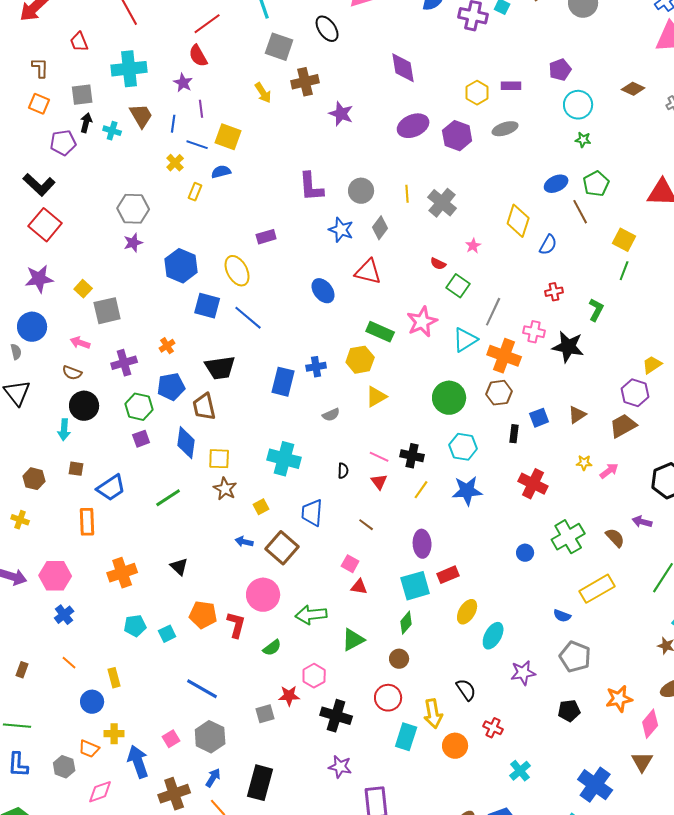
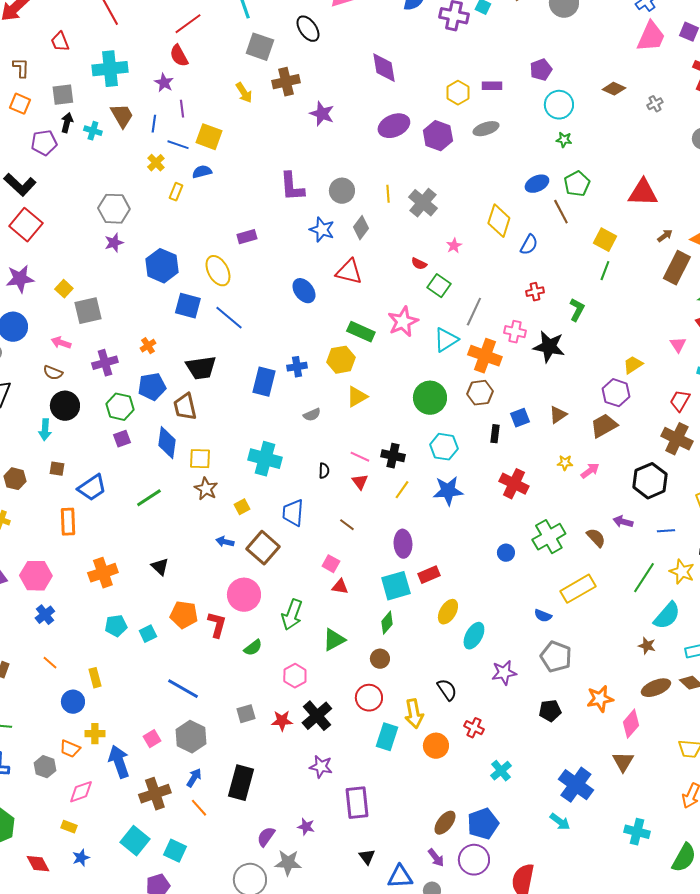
green arrow: (311, 615) -> (292, 615), turned -64
red star: (289, 696) -> (282, 721), moved
black cross: (336, 716) -> (317, 716), turned 32

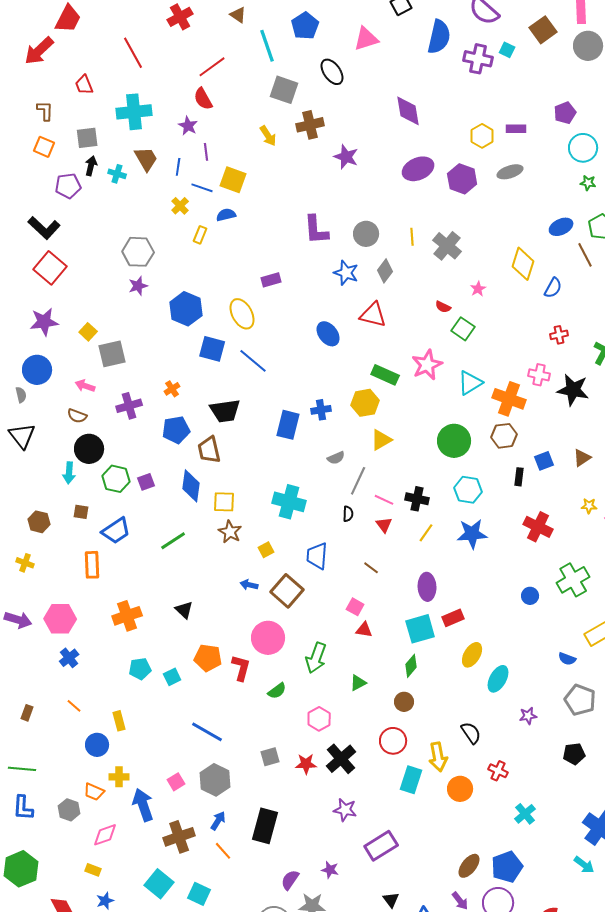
gray line: (474, 312) -> (358, 481), moved
green hexagon: (120, 407) -> (116, 479), moved
green triangle: (334, 640) -> (358, 683), size x0.7
purple star: (504, 673) -> (528, 716), size x0.7
purple rectangle: (357, 803) -> (381, 846), turned 64

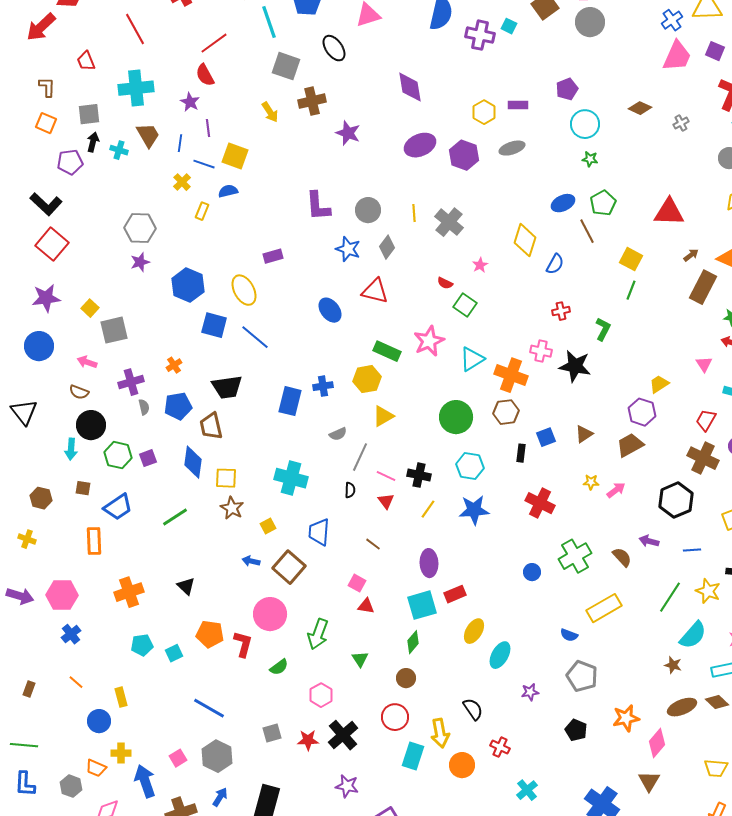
gray semicircle: (21, 395) -> (144, 407), moved
green triangle: (358, 683) -> (360, 659), turned -36
black pentagon: (574, 754) -> (576, 730), turned 30

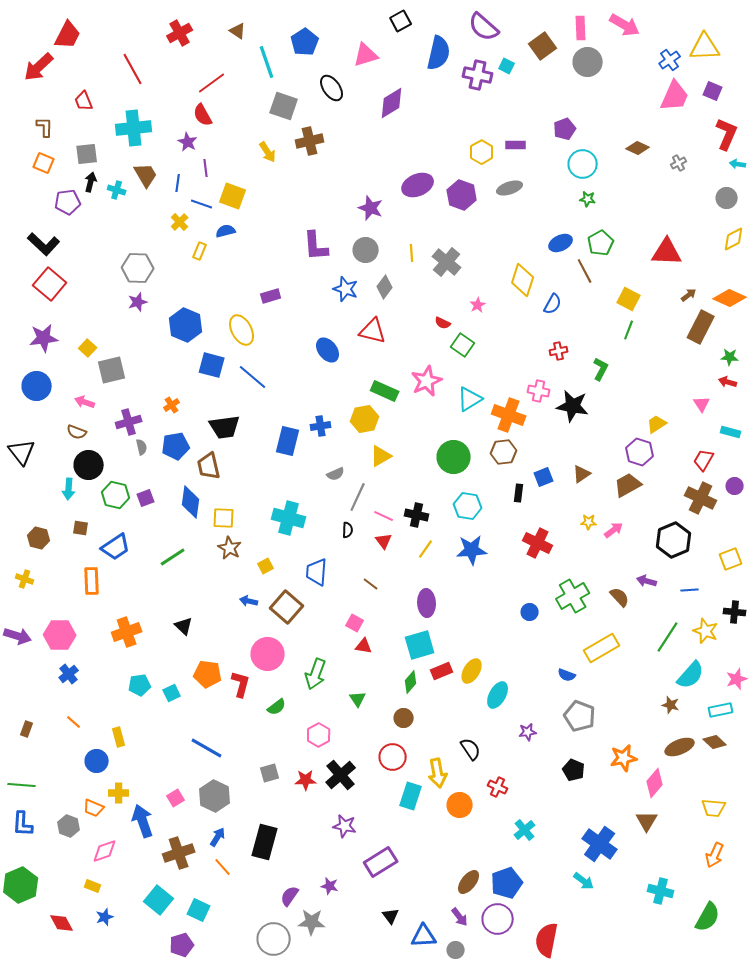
purple diamond: (410, 87) -> (392, 103), moved, turned 68
purple star: (348, 133) -> (371, 208), moved
red rectangle: (455, 594) -> (442, 671), moved

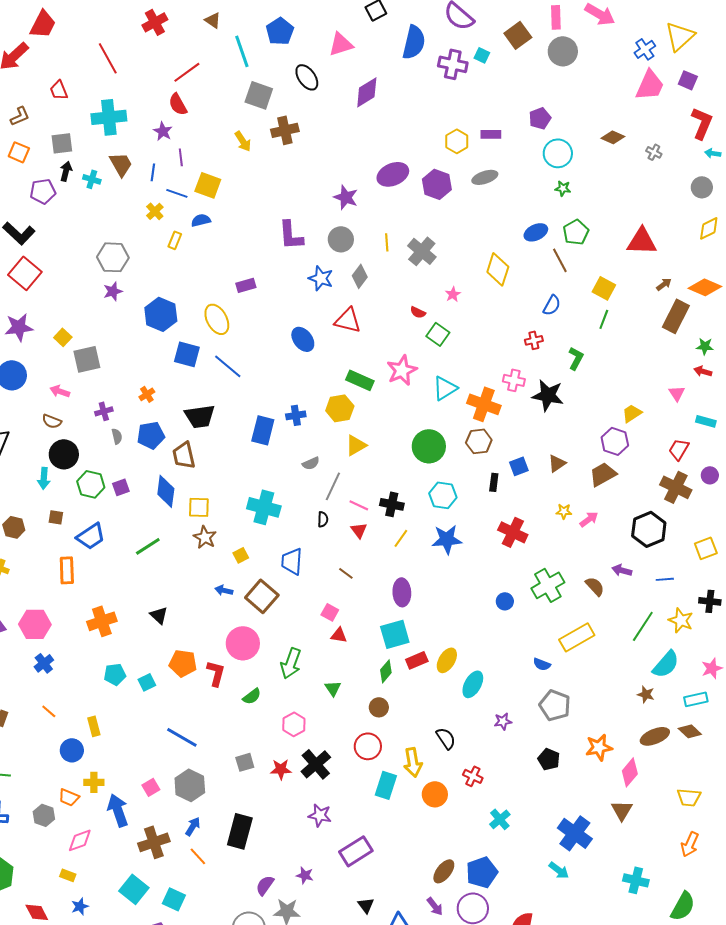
yellow triangle: (705, 47) -> (680, 36), turned -40
brown L-shape: (45, 127) -> (20, 116), turned 65
gray cross: (679, 163) -> (654, 152), turned -35
blue semicircle: (553, 304) -> (552, 305), moved
purple cross: (129, 422) -> (104, 411), size x0.7

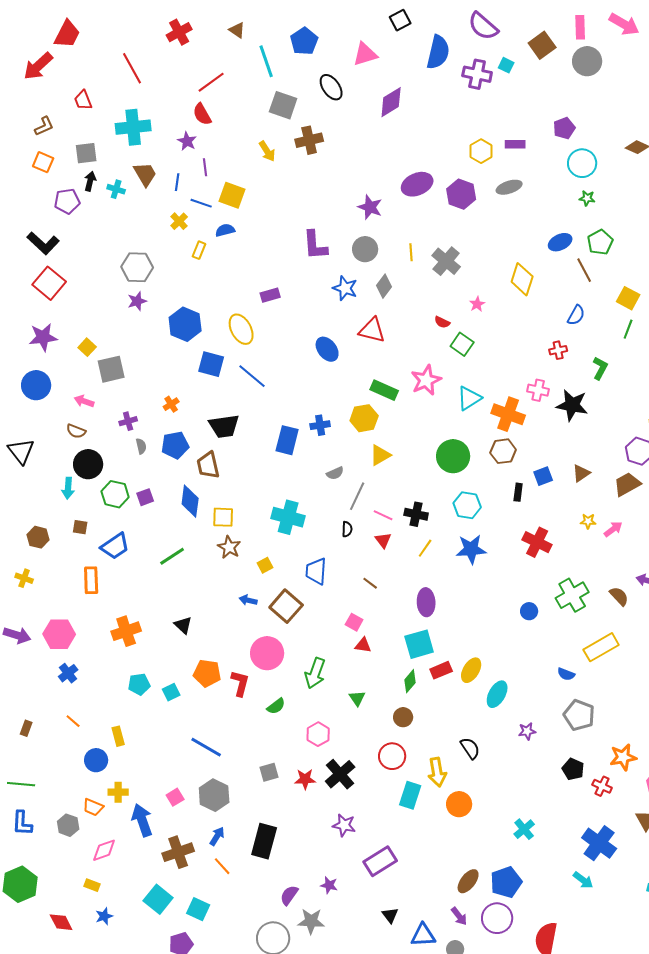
red cross: (473, 776) -> (602, 786), moved

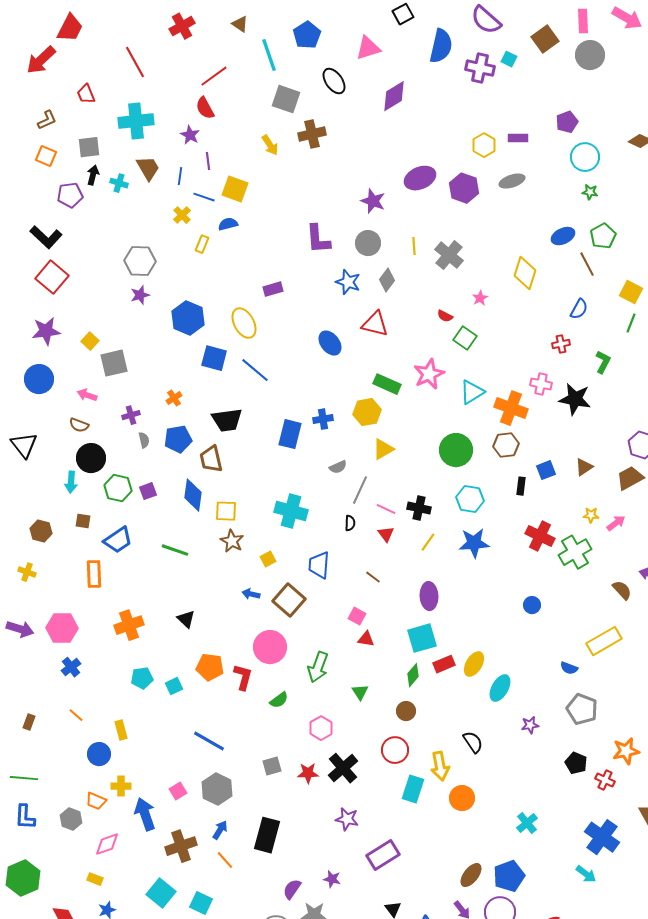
green line: (172, 556) -> (175, 550), turned 52
green cross: (572, 595) -> (575, 552), moved

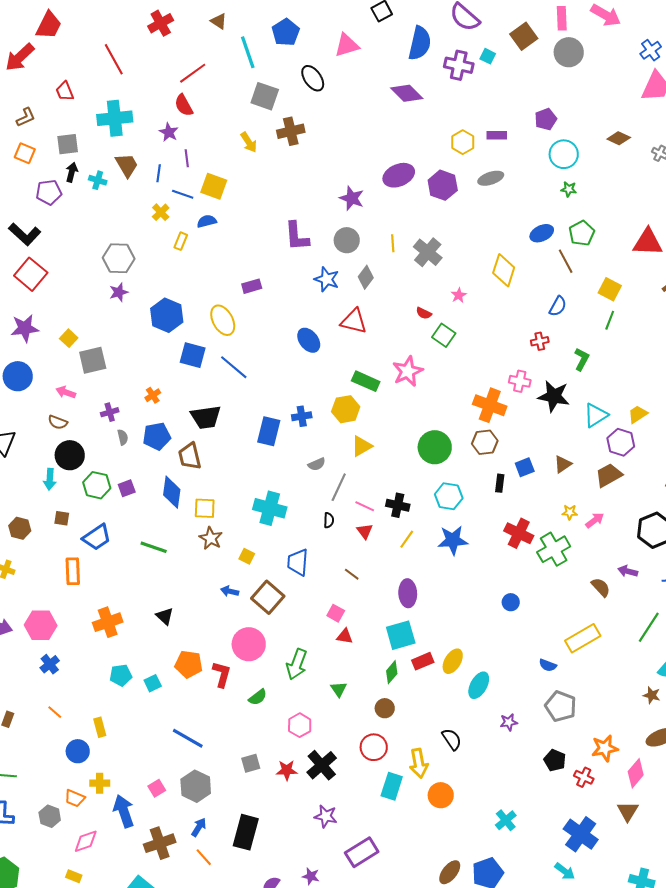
purple diamond: (394, 96) -> (407, 93), moved, turned 76
cyan triangle: (472, 392) -> (596, 415), moved
yellow square: (268, 559) -> (247, 556), turned -35

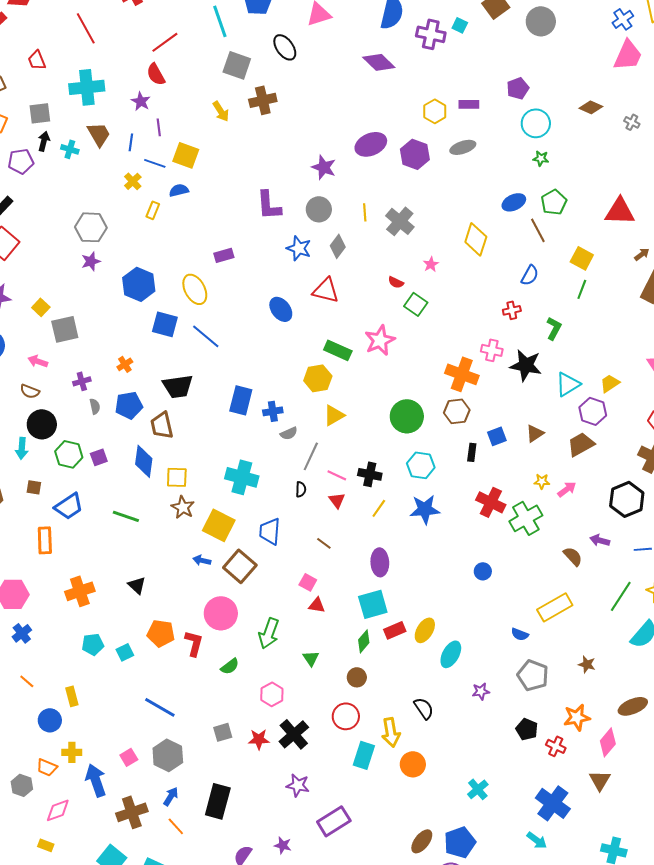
blue cross: (302, 416) -> (273, 411), moved
yellow square: (247, 556) -> (219, 525), size x2.0
brown star: (652, 695) -> (587, 664), moved

